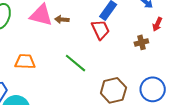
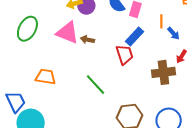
brown cross: (141, 42) -> (163, 72), size x1.6

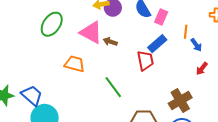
brown cross: (163, 72) -> (180, 101), moved, turned -30
orange trapezoid: (46, 77) -> (75, 64), moved
blue trapezoid: (16, 102) -> (32, 95), turned -30

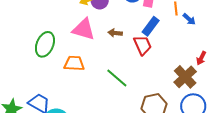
green ellipse: (52, 24) -> (45, 44), moved
brown arrow: (110, 42) -> (115, 33), moved
red arrow: (202, 69) -> (201, 58), moved

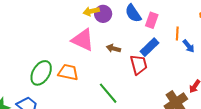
green ellipse: (45, 44) -> (41, 73), moved

